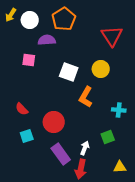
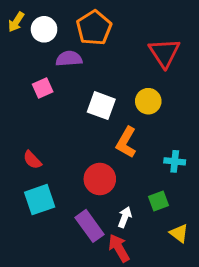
pink square: (29, 60) -> (43, 88), turned -32
red circle: (54, 122) -> (100, 179), moved
cyan square: (27, 136) -> (40, 200), size x1.5
yellow triangle: (120, 167) -> (179, 233), moved, turned 40
red arrow: (81, 169) -> (119, 248), turned 138

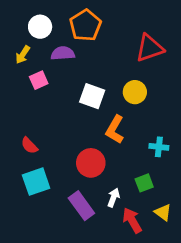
yellow arrow: (16, 22) -> (23, 55), moved
red triangle: (164, 53) -> (150, 48), turned 44
red arrow: (119, 248) -> (132, 220), moved

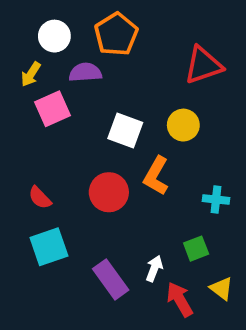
pink square: (39, 80) -> (53, 109), size x1.4
red circle: (91, 163) -> (109, 192), moved

